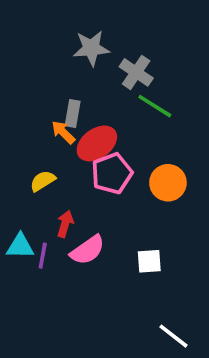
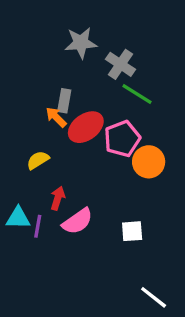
pink pentagon: (112, 173) -> (122, 139), moved

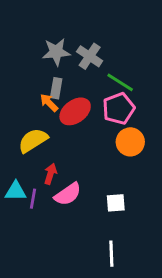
gray star: (81, 43) -> (56, 52), moved
gray cross: (120, 64) -> (90, 56), moved
pink pentagon: (122, 139) -> (119, 109), moved
yellow semicircle: (38, 160) -> (33, 140), size x1.5
white line: (154, 297) -> (111, 254), moved, turned 50

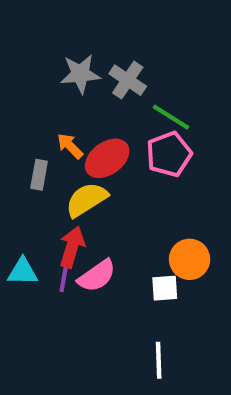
gray rectangle: (56, 88) -> (39, 175), moved
yellow semicircle: (33, 140) -> (87, 200), moved
orange circle: (130, 142) -> (190, 259), moved
red arrow: (50, 174) -> (72, 247), size x1.4
purple line: (33, 199) -> (64, 278), moved

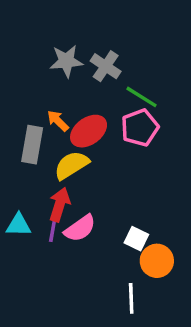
gray rectangle: (39, 175) -> (32, 145), size x1.5
orange circle: (190, 259) -> (157, 261), moved
white square: (165, 288) -> (136, 239), turned 30

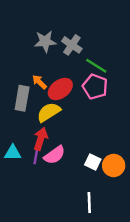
pink pentagon: (140, 128) -> (95, 87), turned -30
orange circle: (157, 261) -> (114, 165), moved

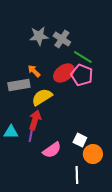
red ellipse: (60, 89) -> (64, 73), moved
gray rectangle: (22, 98) -> (19, 85), turned 70
pink semicircle: (54, 155) -> (52, 150), moved
orange circle: (114, 165) -> (93, 154), moved

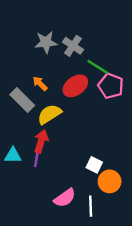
pink pentagon: (82, 75) -> (111, 86), moved
gray rectangle: (19, 85) -> (22, 100), turned 55
pink semicircle: (52, 150) -> (65, 198), moved

